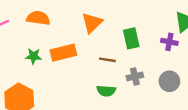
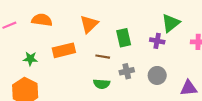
green star: (33, 56) -> (30, 59), moved

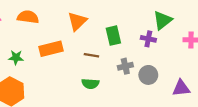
gray cross: (127, 71) -> (125, 66), moved

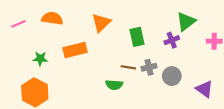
purple cross: (148, 39) -> (172, 40), turned -32
brown line: (91, 55) -> (128, 67), moved
purple triangle: (181, 88) -> (204, 89), turned 42

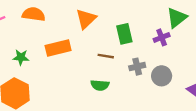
brown line: (128, 67) -> (106, 56), moved

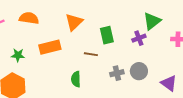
gray cross: (137, 67) -> (117, 73), moved
green semicircle: (100, 85) -> (76, 79), moved, turned 84

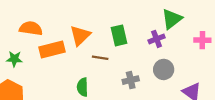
orange semicircle: (29, 18) -> (31, 28), moved
orange triangle: (74, 22) -> (80, 35), moved
gray circle: (139, 71) -> (164, 69), moved

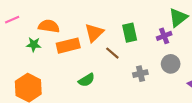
brown line: (100, 58) -> (112, 53), turned 32
green star: (14, 59) -> (34, 44), moved
green semicircle: (83, 87) -> (87, 80), moved, turned -119

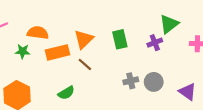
brown line: (112, 53) -> (85, 64), moved
gray circle: (171, 64) -> (154, 82), moved
green semicircle: (87, 80) -> (66, 93), moved

